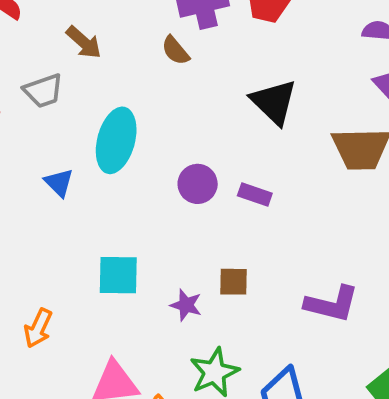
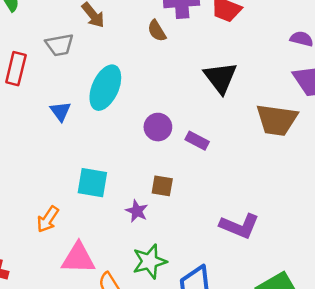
brown square: (234, 282) -> (162, 186), moved
orange arrow: (38, 328) -> (48, 219), moved

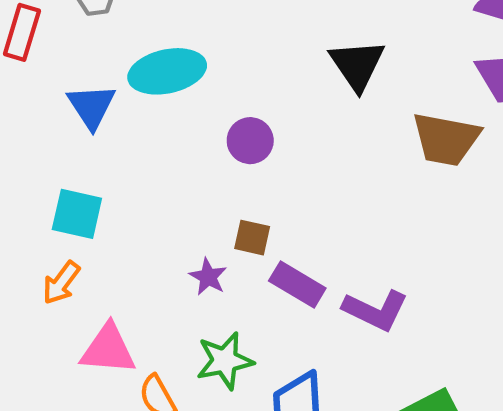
cyan ellipse: (105, 88) -> (167, 71), turned 51
blue triangle: (61, 111) -> (91, 106), size x1.4
purple rectangle: (197, 141) -> (297, 285), moved, size x1.4
cyan square: (92, 183) -> (77, 214), moved

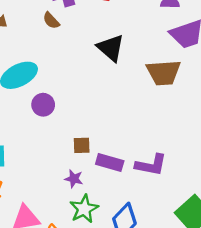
purple circle: (250, 141) -> (43, 105), moved
purple star: (208, 277) -> (74, 179), moved

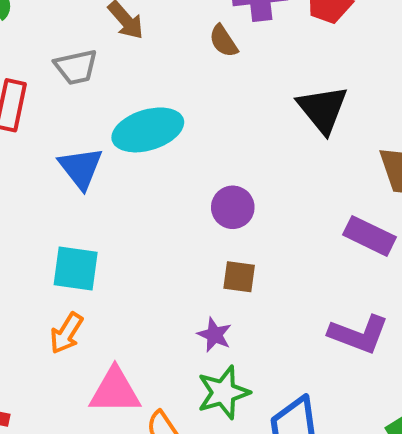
purple circle: (43, 105) -> (233, 207), moved
purple rectangle: (110, 162) -> (370, 236), moved

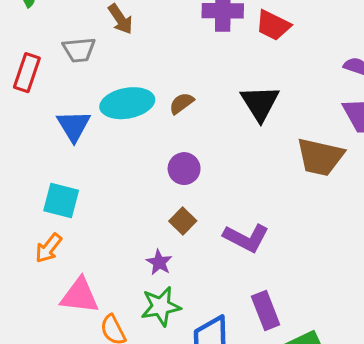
brown semicircle: (223, 41) -> (182, 103), moved, turned 80
purple rectangle: (370, 236) -> (266, 311), moved, turned 36
brown square: (239, 277) -> (183, 221), turned 30
purple L-shape: (359, 334) -> (246, 238), moved

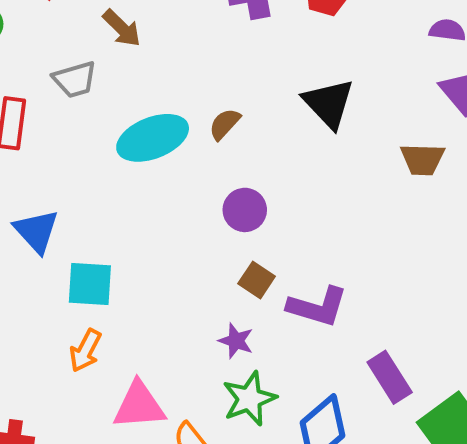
blue triangle: (74, 126) -> (36, 231), moved
brown trapezoid: (320, 157) -> (422, 159), size x0.7
purple L-shape: (246, 238) -> (317, 307), moved

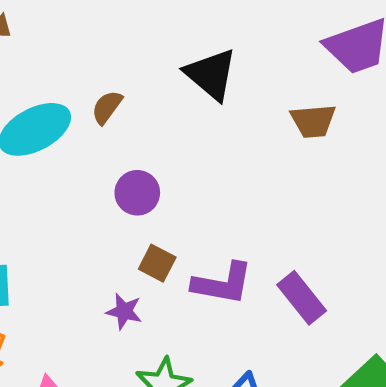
purple star: (236, 341) -> (124, 311), moved
purple rectangle: (390, 377) -> (302, 298), moved

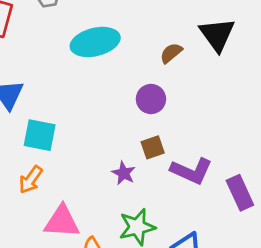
brown semicircle: (107, 107) -> (171, 53), moved
brown square: (157, 263) -> (153, 147), turned 30

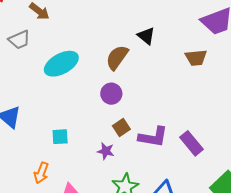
black triangle: (217, 35) -> (146, 36), size x0.7
brown semicircle: (171, 53) -> (117, 57), size x1.5
cyan square: (40, 135) -> (60, 137), moved, size x0.7

